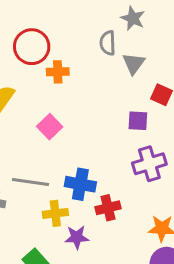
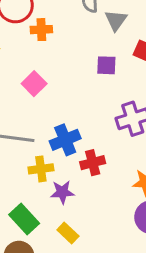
purple square: (138, 121) -> (106, 65), moved
blue cross: (80, 184) -> (65, 140), turned -32

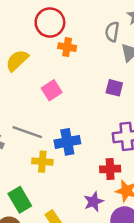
red cross: (93, 163) -> (110, 169), moved
purple star: (62, 192) -> (94, 202), moved, turned -30

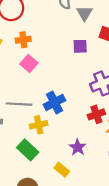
orange cross: (67, 47) -> (23, 40), moved
green rectangle: (20, 200) -> (28, 150), moved
purple star: (94, 202) -> (78, 147), moved

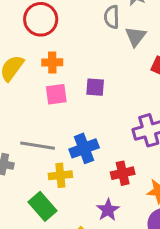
purple square: (80, 46) -> (95, 87), moved
pink square: (29, 64) -> (56, 94), turned 35
red cross: (96, 114) -> (123, 173), moved

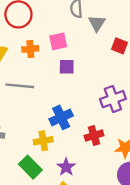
pink square: (56, 94) -> (58, 41), moved
gray line: (38, 146) -> (20, 86), moved
purple star: (108, 210) -> (66, 167), moved

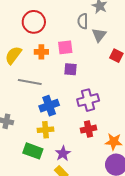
purple cross: (113, 99) -> (88, 100), moved
blue cross: (61, 117) -> (49, 106), moved
green rectangle: (30, 167) -> (33, 151), turned -30

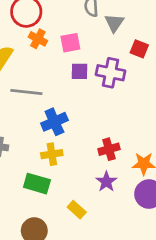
orange cross: (41, 52) -> (38, 39), moved, turned 32
purple cross: (88, 100) -> (110, 73), moved, turned 30
purple star: (63, 153) -> (106, 182), moved

